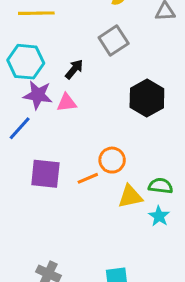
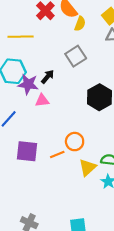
purple star: (38, 95) -> (28, 84), moved
yellow triangle: (130, 196) -> (88, 167), turned -30

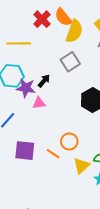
yellow semicircle: (80, 24) -> (74, 31), size x1.6
orange line: (57, 155) -> (53, 154), turned 56

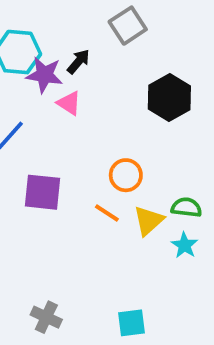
pink triangle: (39, 103) -> (69, 103), turned 40
orange line: (53, 154) -> (107, 213), moved

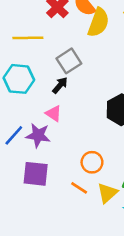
gray square: (128, 26) -> (69, 61), moved
purple star: (44, 75) -> (38, 135), moved

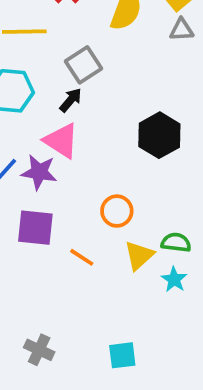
pink triangle: (54, 114) -> (61, 141), size x1.5
orange line: (79, 188) -> (82, 257), moved

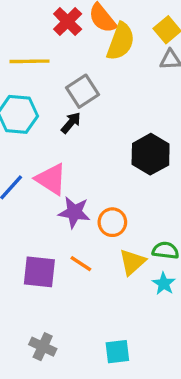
pink triangle: (61, 141) -> (51, 179), moved
purple star: (39, 172) -> (74, 212), moved
purple square: (35, 228) -> (39, 272), moved

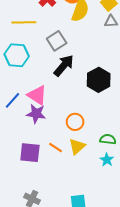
black arrow: (71, 123) -> (64, 65), moved, size x1.6
purple star: (74, 212) -> (36, 114), moved
yellow triangle: (132, 262) -> (77, 146), moved

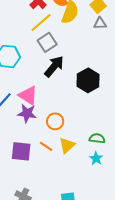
yellow line: (24, 22) -> (41, 22), moved, turned -40
orange circle: (75, 122) -> (55, 121), moved

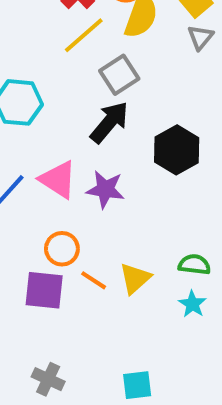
gray triangle: (100, 23) -> (200, 37), turned -48
gray square: (47, 42) -> (119, 75), moved
purple star: (27, 113) -> (105, 189), moved
orange circle: (55, 121) -> (62, 249), moved

